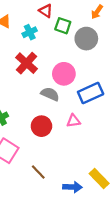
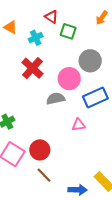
gray circle: (86, 39) -> (90, 61), moved
gray semicircle: (50, 94) -> (56, 99), turned -36
red circle: (41, 126) -> (40, 150), moved

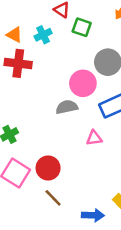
orange triangle: (10, 27) -> (14, 35), moved
red cross: (32, 68) -> (18, 63), moved, turned -35

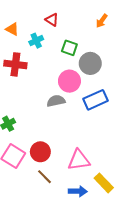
green square: (82, 27) -> (69, 48), moved
orange triangle: (14, 35) -> (12, 29), moved
pink triangle: (94, 138) -> (79, 160), moved, size x1.6

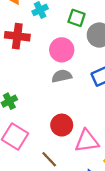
pink circle: (69, 81) -> (62, 50), moved
red circle: (40, 152) -> (62, 125), moved

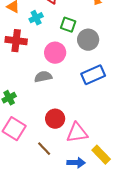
gray semicircle: (62, 76) -> (43, 77), moved

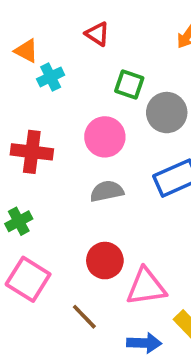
cyan cross: (36, 18) -> (51, 77), moved
red cross: (16, 41) -> (32, 152), moved
gray semicircle: (43, 77) -> (107, 191), moved

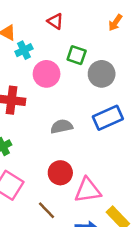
pink circle: (105, 137) -> (47, 74), moved

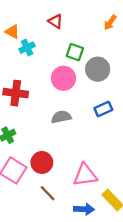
pink circle: (47, 74) -> (63, 78), moved
blue rectangle: (108, 118) -> (103, 109), size x0.7
red circle: (60, 173) -> (42, 162), moved

